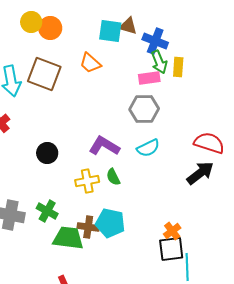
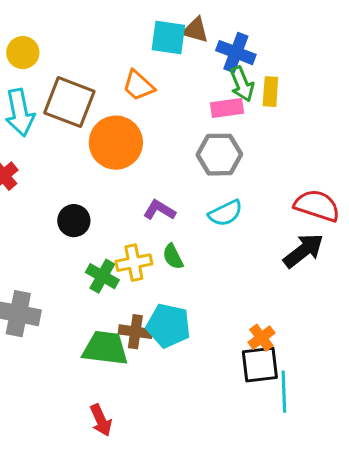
yellow circle: (31, 22) -> (23, 53), moved
orange circle: (50, 28) -> (116, 143), moved, size x1.5
purple L-shape: (104, 146) -> (159, 210), size x0.7
green cross: (47, 211) -> (102, 276), moved

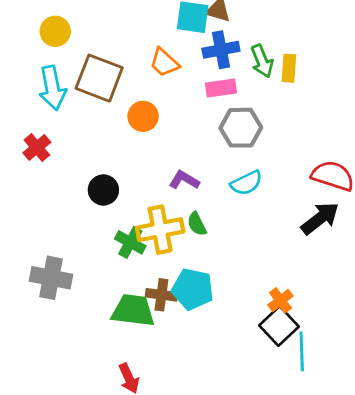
blue cross: (236, 53) -> (221, 50), moved, turned -32
pink rectangle: (227, 108) -> (221, 88), moved
orange circle: (116, 143) -> (143, 116), size x0.6
yellow cross: (134, 263) -> (160, 230), size x1.4
black square: (260, 365) -> (279, 326), turned -36

